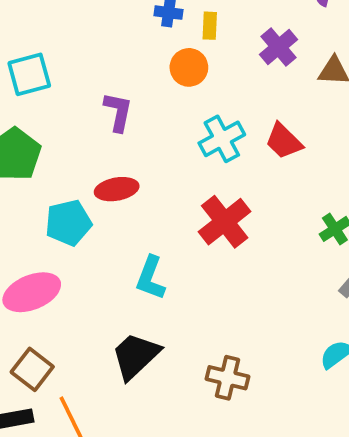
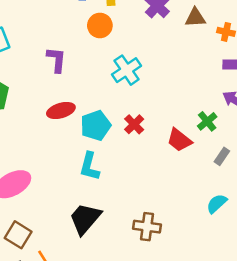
red trapezoid: (284, 141) -> (179, 140), moved
red cross: (225, 222) -> (134, 124), size x0.6
cyan pentagon: (68, 223) -> (96, 125), moved

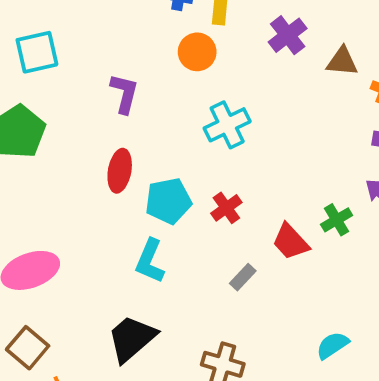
red ellipse: (61, 111) -> (120, 171), turned -72
gray rectangle: (222, 156) -> (243, 277), moved

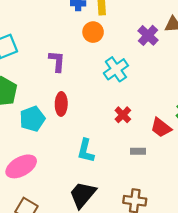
purple cross: (288, 35) -> (148, 35), moved
cyan pentagon: (168, 201) -> (32, 119), moved
gray rectangle: (243, 277) -> (138, 151), turned 56

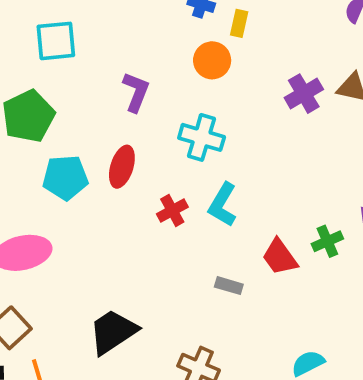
cyan cross: (116, 69) -> (202, 137), moved, turned 35
red cross: (123, 115) -> (172, 211), moved
cyan L-shape: (86, 151) -> (223, 205), moved

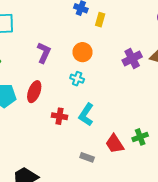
orange circle: (212, 60) -> (82, 52), moved
cyan cross: (202, 137) -> (77, 79), size x0.6
red cross: (172, 211) -> (59, 116), turned 35

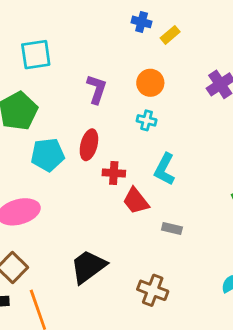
yellow rectangle: (100, 20) -> (170, 35), turned 40
red cross: (59, 116) -> (114, 173), moved
red trapezoid: (115, 144) -> (136, 201), moved

